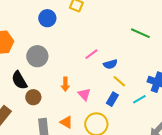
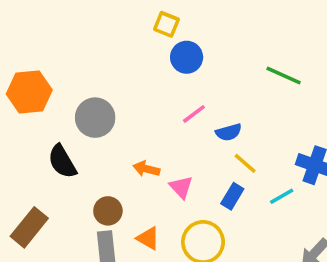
blue circle: (47, 18) -> (187, 57), moved
orange arrow: (65, 84) -> (146, 169), turned 104
brown circle: (33, 97) -> (108, 211), moved

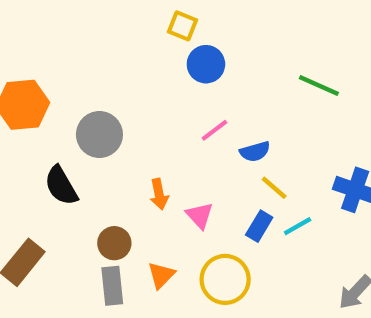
orange arrow: (146, 169) -> (159, 194), turned -115
cyan line: (282, 196) -> (298, 226), moved
orange triangle: (148, 238) -> (161, 275), turned 45

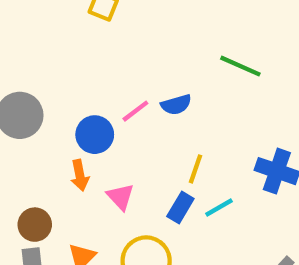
blue circle: (206, 64) -> (95, 135), moved
blue semicircle: (255, 152) -> (176, 105), moved
yellow line: (274, 188) -> (195, 169), turned 68

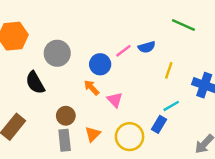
yellow line: (195, 169) -> (169, 70), moved
orange arrow: (80, 175) -> (92, 88), turned 147
blue rectangle: (180, 207) -> (159, 124), moved

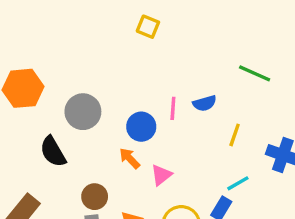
pink line: (123, 51) -> (173, 108), turned -49
pink triangle: (115, 100) -> (161, 175), turned 35

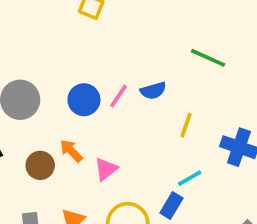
pink line: (173, 108) -> (119, 96), turned 30
blue circle: (141, 127) -> (84, 100), moved
brown circle: (95, 197) -> (40, 165), moved

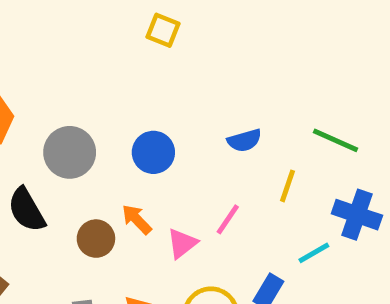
green line: (208, 58) -> (335, 140), moved
pink line: (119, 96) -> (228, 219), moved
cyan line: (190, 178) -> (314, 253), moved

